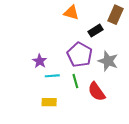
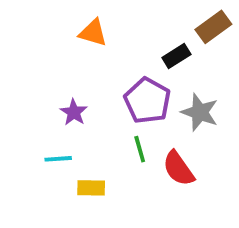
orange triangle: (71, 13) -> (93, 33), moved
brown rectangle: (115, 15) -> (213, 27), turned 30
cyan line: (52, 76) -> (58, 159), moved

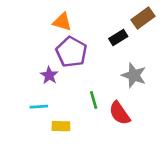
purple pentagon: (147, 101) -> (71, 52), moved

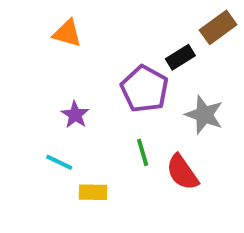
orange triangle: (62, 22) -> (67, 33), moved
purple pentagon: (71, 52) -> (145, 89), moved
cyan line: (39, 107) -> (59, 162), turned 30

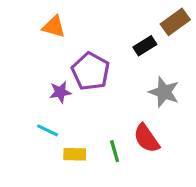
purple pentagon: (145, 89) -> (91, 71), moved
purple star: (75, 115) -> (60, 92), turned 30
green line: (143, 152) -> (115, 151), moved

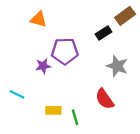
purple pentagon: (91, 71) -> (65, 51), turned -30
cyan line: (48, 130) -> (17, 94), moved
green line: (115, 151) -> (75, 117), moved

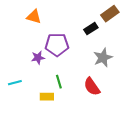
gray star: (117, 66) -> (103, 58), turned 30
cyan line: (17, 94) -> (15, 83), turned -40
green line: (75, 117) -> (59, 82), moved

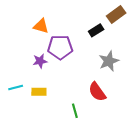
orange triangle: (34, 17) -> (41, 26), moved
green line: (59, 82) -> (75, 111), moved
yellow rectangle: (47, 97) -> (39, 92), moved

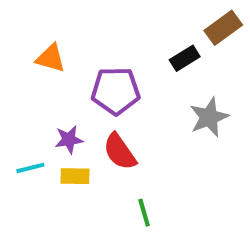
orange triangle: (41, 26) -> (51, 58), moved
purple star: (40, 61) -> (69, 140), moved
red semicircle: (97, 92) -> (120, 152), moved

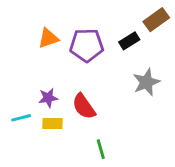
orange triangle: (51, 58) -> (48, 38), moved, turned -35
purple pentagon: (116, 91) -> (87, 45), moved

